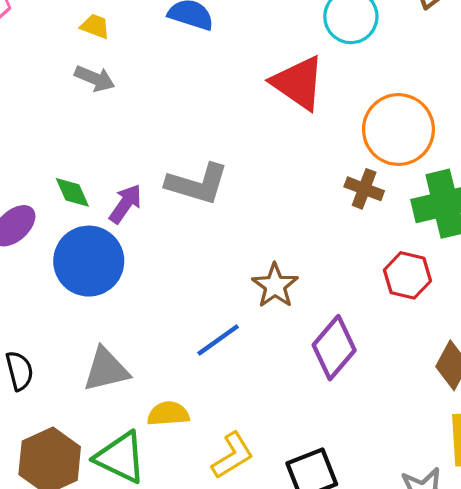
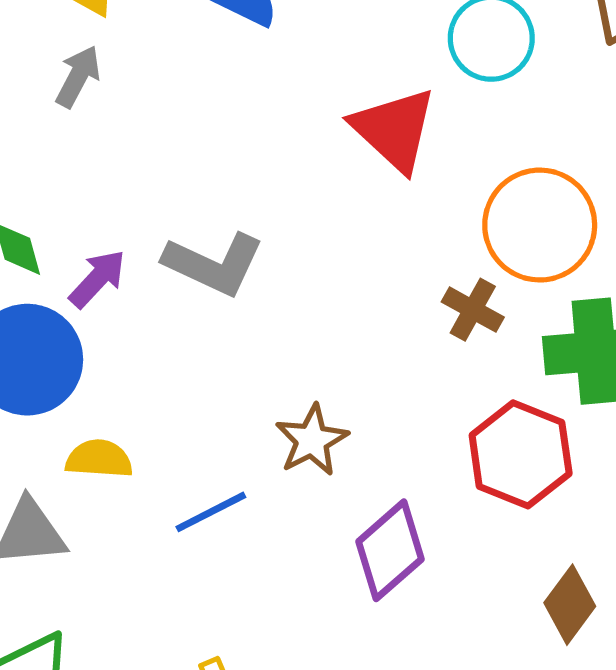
gray arrow: (95, 78) -> (78, 76), turned -93
red hexagon: (407, 275) -> (521, 454), size x1.4
yellow semicircle: (168, 414) -> (99, 459), moved

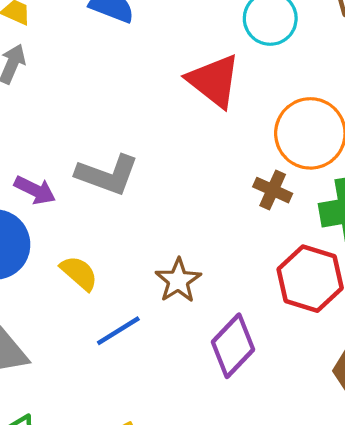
purple arrow: (97, 279) -> (35, 190), turned 78
yellow semicircle: (99, 459) -> (79, 273), moved, turned 42

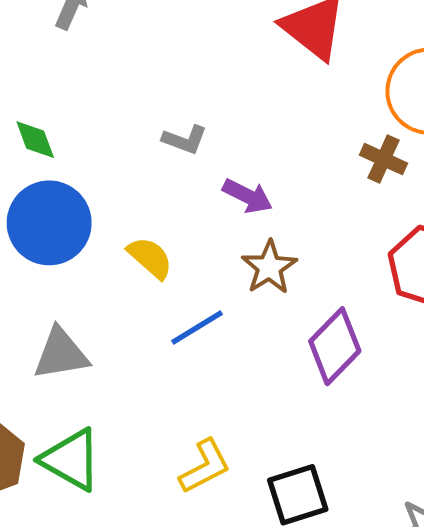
gray L-shape: (107, 175) -> (185, 140), size x0.6
purple arrow: (35, 190) -> (247, 196), moved

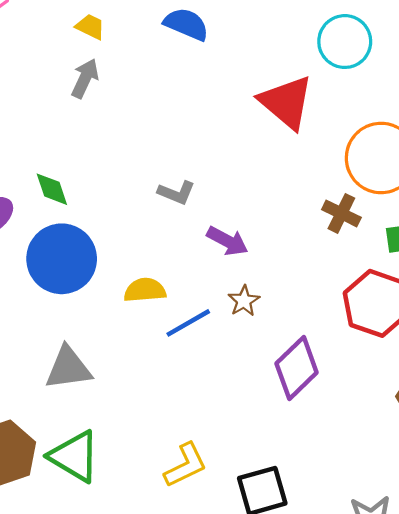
yellow semicircle: (150, 258) -> (145, 290), turned -48
brown star: (269, 267) -> (244, 301), size x0.7
blue line: (197, 328) -> (188, 323), moved

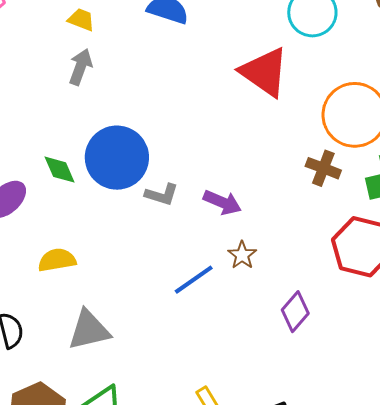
gray L-shape: (176, 193) -> (162, 195), moved
blue circle: (62, 259) -> (117, 158), moved
yellow semicircle: (145, 290) -> (57, 260), moved
purple diamond: (297, 368) -> (295, 312), size x0.7

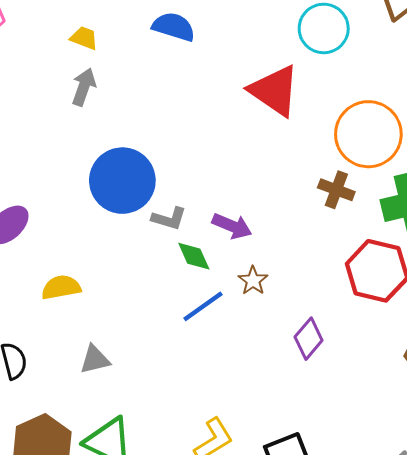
green diamond: (60, 170) -> (194, 256), moved
gray triangle: (89, 330) -> (95, 360), size x0.7

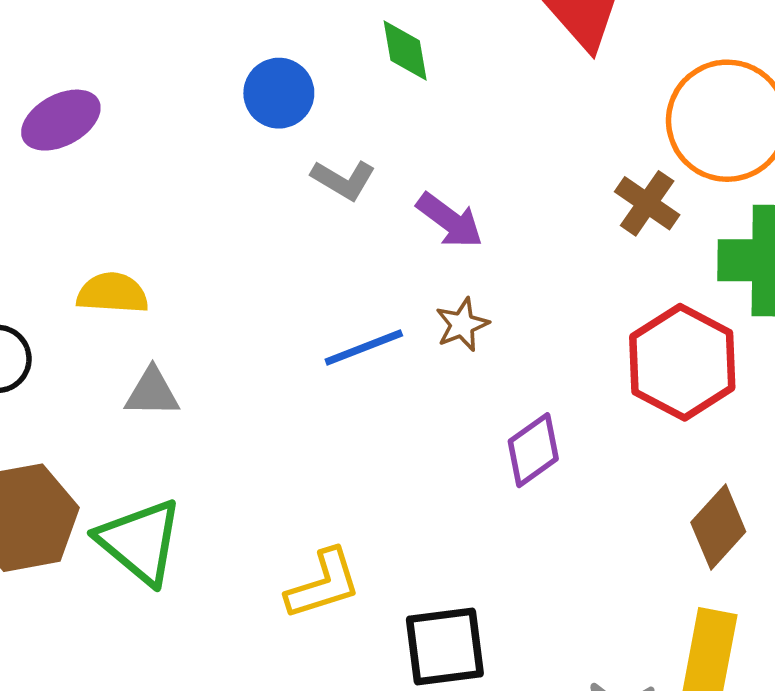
blue circle: (122, 181) -> (279, 93), size x0.6
green diamond: (194, 256) -> (405, 50), moved
yellow semicircle: (61, 287) -> (112, 293), moved

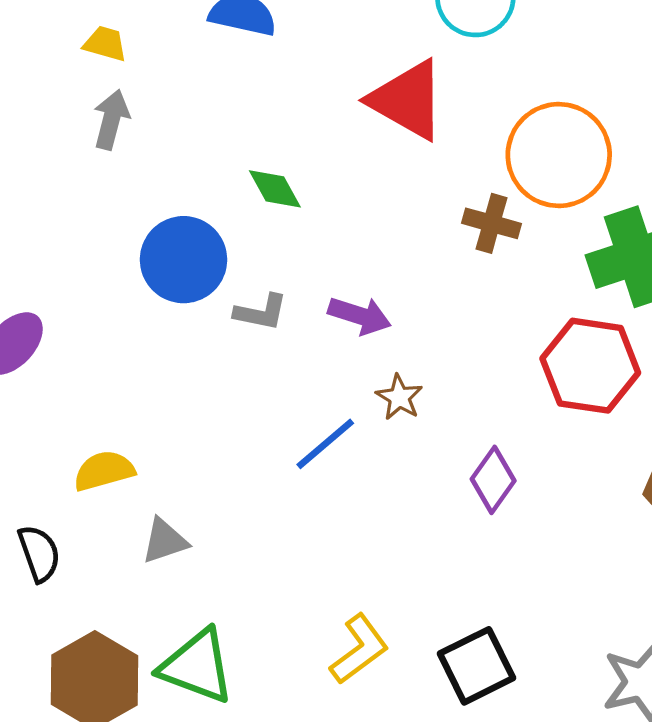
blue circle: (279, 93) -> (184, 260), size x1.4
brown cross: (647, 203) -> (492, 223), moved

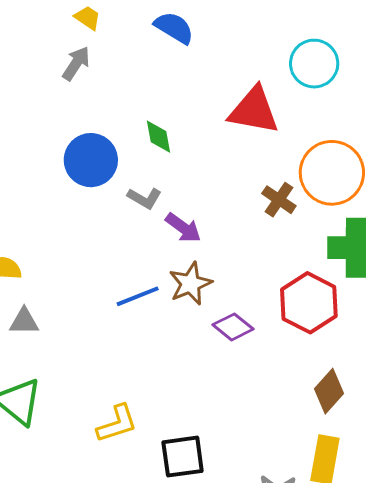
red triangle: (407, 100) -> (254, 110), turned -38
gray L-shape: (261, 312) -> (144, 198), moved
brown star: (399, 397) -> (190, 284), size x1.5
purple diamond: (493, 480) -> (233, 327), moved, turned 75

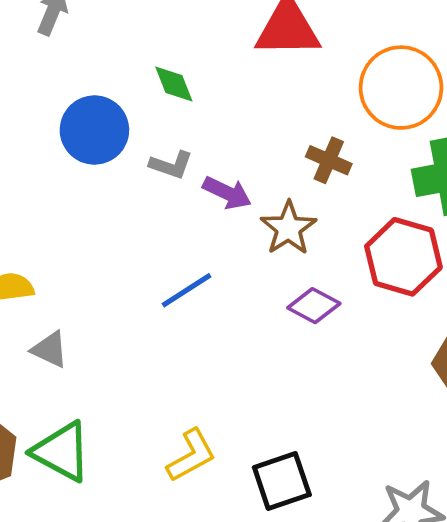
brown cross: (279, 200) -> (329, 160), moved
brown star: (190, 284) -> (288, 228), moved
gray triangle: (24, 321) -> (50, 349), turned 36

